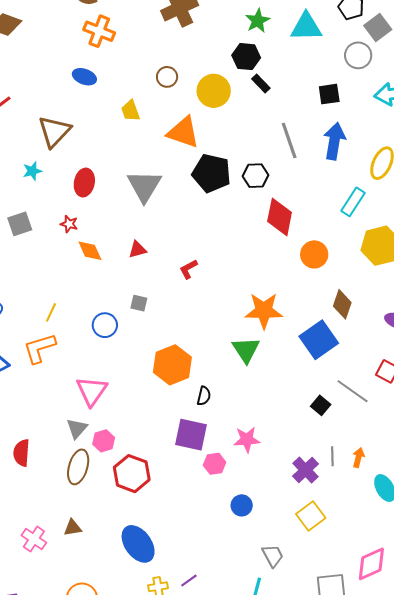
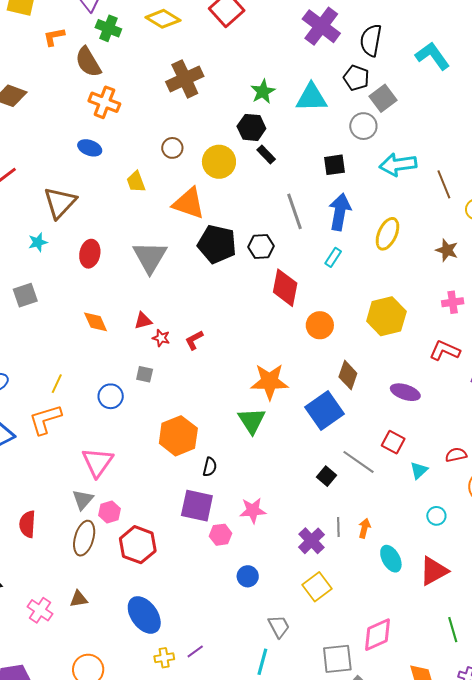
cyan rectangle: (353, 202) -> (333, 257), moved, size x0.7
red star: (69, 224) -> (161, 338), moved

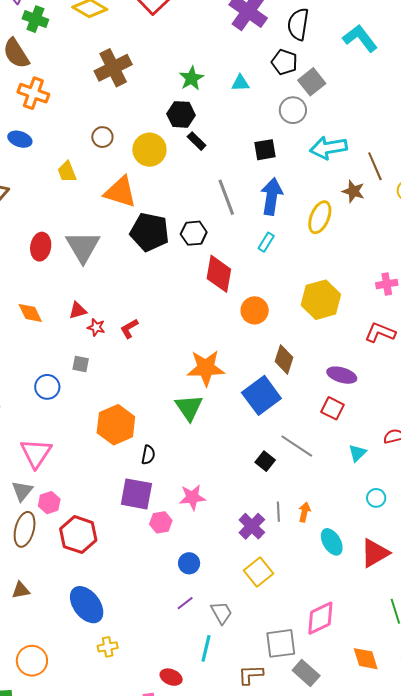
cyan triangle: (312, 98) -> (240, 83), size x0.6
brown star: (447, 250) -> (353, 191), moved
red ellipse: (90, 254) -> (41, 247), moved
red square: (393, 442) -> (333, 408), moved
purple line: (195, 651) -> (185, 603), moved

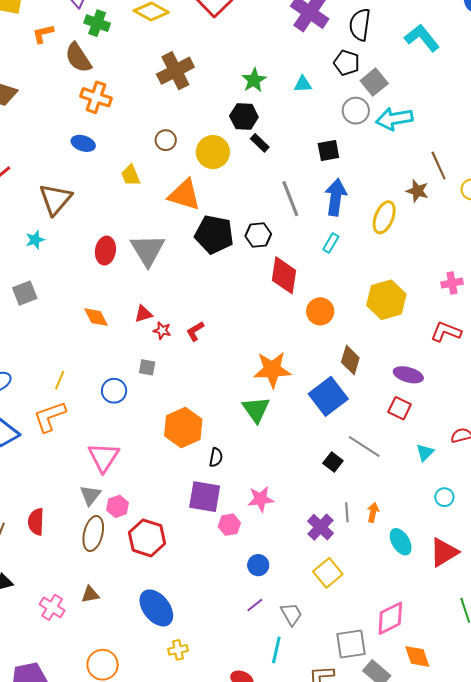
cyan arrow: (328, 148) -> (394, 119), moved
orange diamond: (366, 659) -> (417, 656), moved

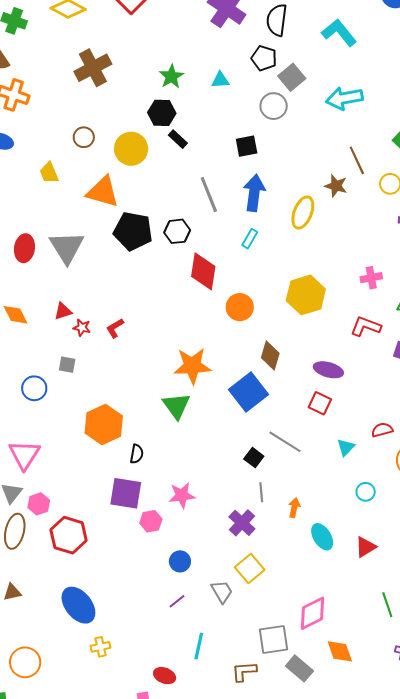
cyan arrow: (394, 119) -> (344, 98), moved
gray line: (347, 512) -> (261, 492), moved
red triangle: (444, 552) -> (366, 547), size x0.7
gray trapezoid: (291, 614) -> (222, 592), moved

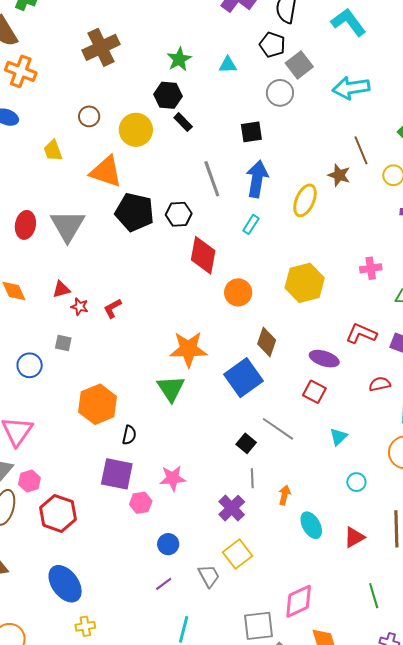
red L-shape: (366, 326) -> (361, 334), moved
red semicircle: (382, 430) -> (380, 384), moved

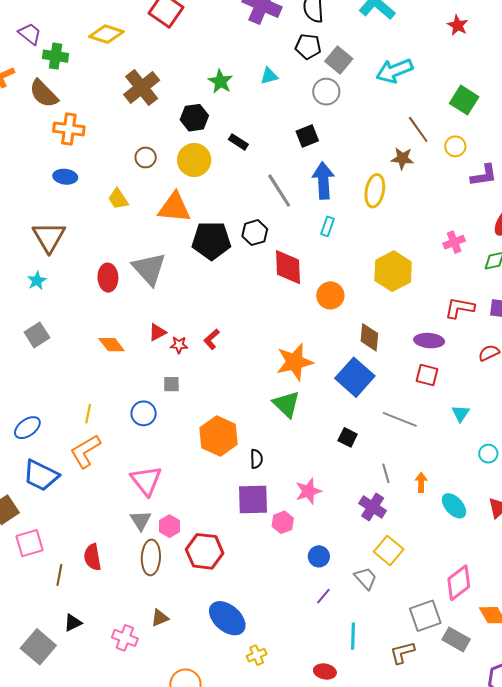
black hexagon: (168, 95) -> (194, 118), moved
black square: (246, 443) -> (348, 437), moved

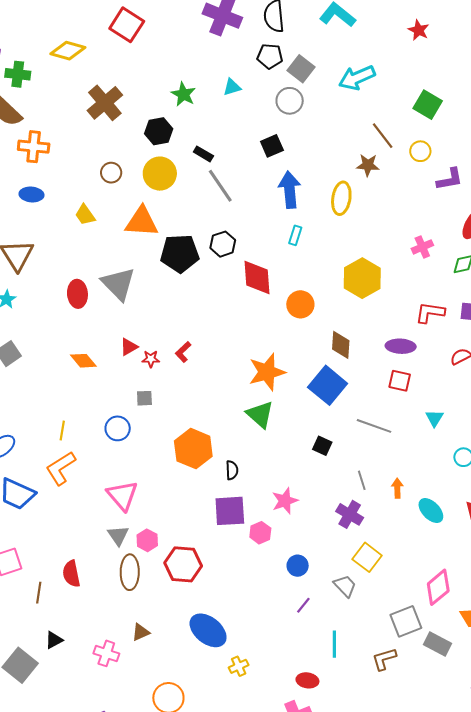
gray line: (279, 191) -> (220, 186), moved

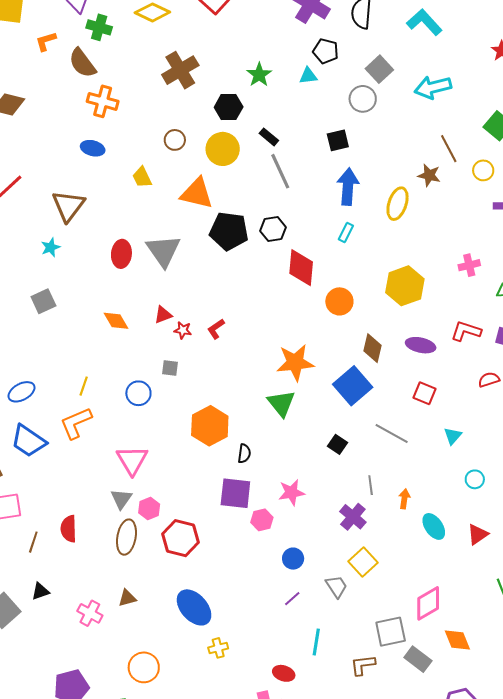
black pentagon: (270, 56) -> (326, 51), moved
purple ellipse: (401, 346) -> (421, 345), moved

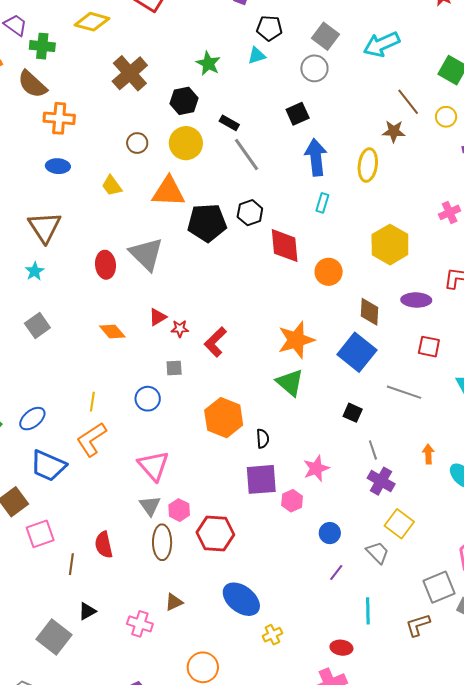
red L-shape: (216, 329) -> (215, 342), moved, size x1.4
gray line: (371, 485) -> (373, 450), moved

